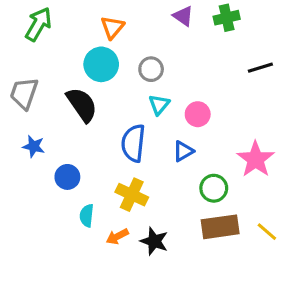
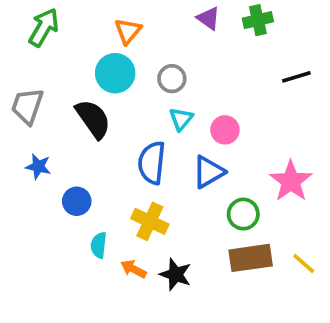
blue triangle: (183, 151) -> (208, 172), size x1.4
orange arrow: (117, 236) -> (133, 269), turned 55

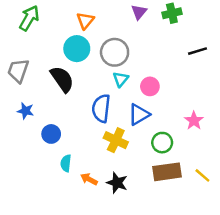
purple triangle: (208, 18) -> (139, 12), turned 35
gray circle: (172, 79) -> (115, 52), size x1.5
pink star: (291, 181) -> (194, 121), size x0.7
yellow cross: (150, 221) -> (116, 140), moved

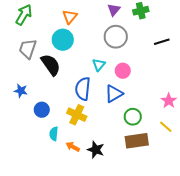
gray circle: (115, 52) -> (116, 37), moved
gray trapezoid: (18, 71) -> (28, 49), moved
pink star: (194, 121) -> (169, 101), moved
yellow cross: (116, 140) -> (77, 115), moved
yellow line: (202, 175) -> (166, 127), moved

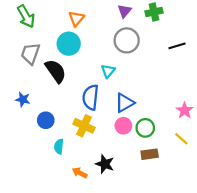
green arrow: (24, 15) -> (26, 16), turned 120
pink circle: (123, 71) -> (123, 126), moved
brown rectangle: (137, 141) -> (150, 154), size x0.7
orange arrow: (73, 147) -> (80, 173), moved

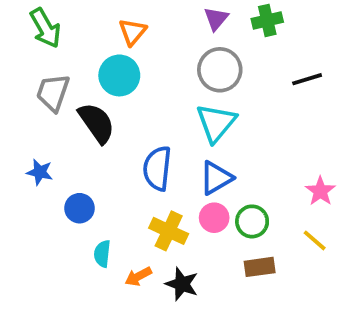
cyan triangle: (108, 71) -> (216, 123), moved, size x1.6
yellow cross: (84, 126) -> (169, 231), moved
orange arrow: (80, 173) -> (138, 276), moved, turned -56

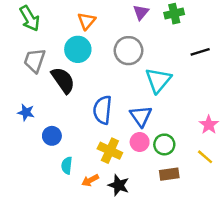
gray circle: (220, 70) -> (128, 51), moved
cyan triangle: (216, 123) -> (158, 80), moved
blue triangle: (216, 178) -> (141, 116), turned -35

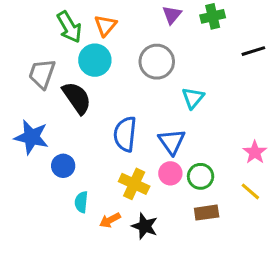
green arrow: (30, 18) -> (69, 27), moved
black line: (200, 52) -> (253, 51), moved
cyan triangle: (158, 80) -> (193, 98), size x0.7
blue star: (26, 112) -> (31, 137), size x1.6

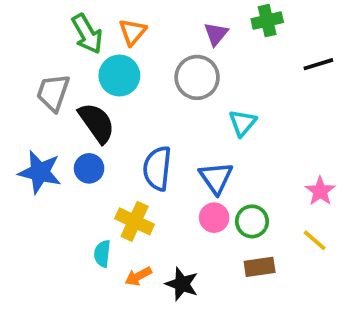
purple triangle: (172, 15) -> (216, 34), moved
blue circle: (63, 166) -> (89, 168), moved
yellow cross: (134, 184) -> (135, 221), moved

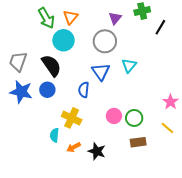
black line: (318, 64) -> (160, 27), moved, turned -42
gray trapezoid: (53, 93) -> (18, 61), moved
blue semicircle: (157, 168) -> (84, 90), size x0.7
blue triangle: (216, 178) -> (101, 72), moved

